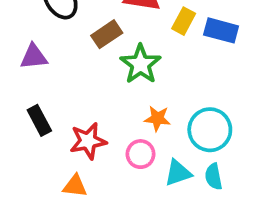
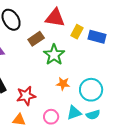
pink circle: (141, 154) -> (51, 117), moved
cyan semicircle: (214, 177) -> (93, 115), turned -96

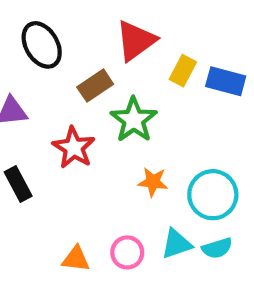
red triangle: (55, 18) -> (136, 41), turned -45
red star: (26, 96) -> (74, 148), moved, turned -30
orange triangle: (19, 120) -> (76, 259), moved

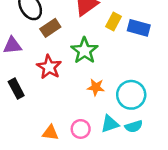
brown rectangle: (95, 86) -> (50, 28), moved

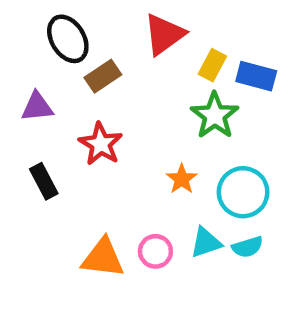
green star: (84, 51) -> (215, 116), moved
orange star: (96, 87) -> (182, 179), turned 30
orange triangle: (50, 133) -> (103, 258), size x1.5

